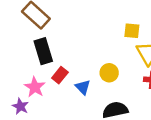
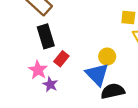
blue triangle: (83, 87) -> (97, 74), moved, size x1.6
purple star: (20, 106) -> (50, 84), moved

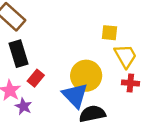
yellow circle: (107, 57) -> (86, 76), size x1.6

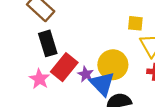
red rectangle: (36, 78) -> (64, 67), size x1.6
purple star: (23, 106) -> (86, 74), moved

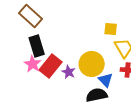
pink star: (39, 79) -> (33, 64), moved
blue triangle: (102, 84) -> (106, 80), moved, size x0.7

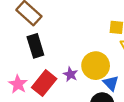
pink star: (33, 64) -> (18, 84), moved
red rectangle: (51, 66) -> (44, 83), moved

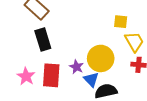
red rectangle: (44, 83) -> (51, 75), turned -35
blue triangle: (111, 83) -> (91, 79), moved

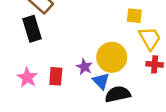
black rectangle: (43, 40) -> (32, 29), moved
red rectangle: (51, 75) -> (56, 76), size x0.7

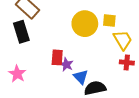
yellow circle: (112, 57) -> (85, 24), moved
red rectangle: (56, 76) -> (57, 57), moved

